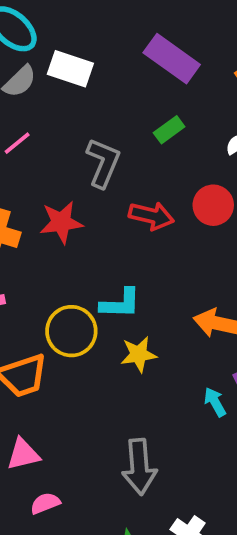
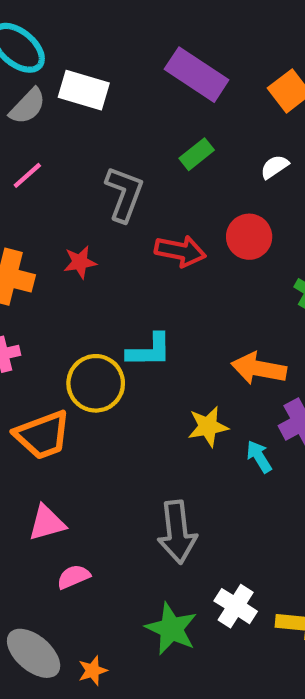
red star: (61, 222) -> (80, 262), size x0.7
yellow star: (139, 354) -> (208, 426), moved

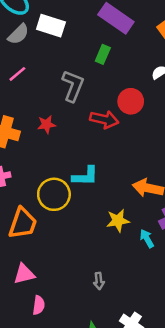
green rectangle: (197, 154) -> (103, 54), moved, turned -30
red circle: (249, 237) -> (131, 101), moved
orange trapezoid: (43, 435) -> (23, 223), turned -52
gray arrow: (177, 532) -> (99, 281), size x0.5
pink semicircle: (73, 577) -> (39, 305), turned 120

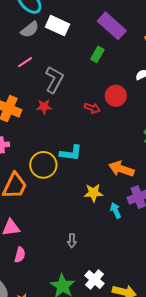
gray L-shape: (73, 86) -> (54, 80), moved
red arrow: (104, 119) -> (92, 108), size x0.7

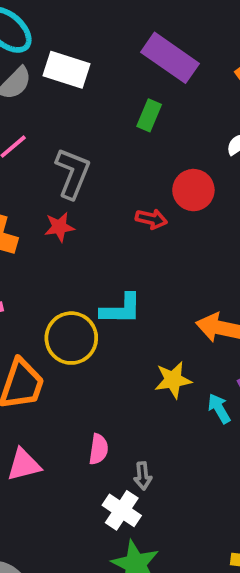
pink semicircle: (20, 255) -> (99, 449), moved
white cross: (95, 280) -> (122, 510), moved

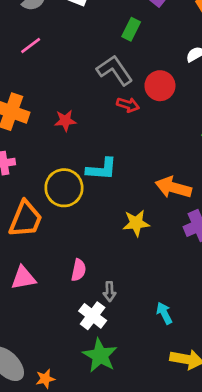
gray L-shape: (73, 173) -> (115, 70), moved, turned -60
red star: (59, 227) -> (65, 121), moved
cyan arrow: (219, 408) -> (164, 313), moved

